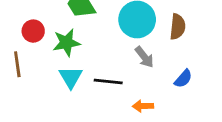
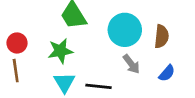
red circle: (33, 31) -> (17, 43), moved
blue semicircle: (183, 79) -> (167, 73), moved

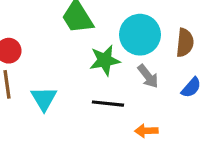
green star: (60, 51) -> (105, 60), moved
cyan triangle: (64, 82) -> (44, 99), moved

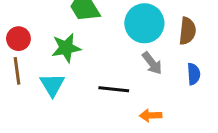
green star: (105, 60) -> (66, 48), moved
blue semicircle: (191, 88) -> (194, 74), turned -45

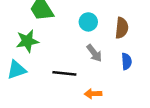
cyan circle: (144, 23) -> (88, 22), size x0.6
cyan triangle: (52, 85) -> (17, 70), turned 42

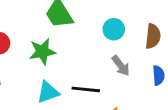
cyan triangle: (17, 70) -> (48, 92), moved

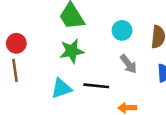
green star: (42, 52) -> (72, 51), moved

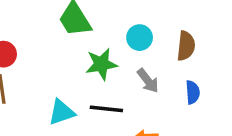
green star: (72, 51) -> (101, 64), moved

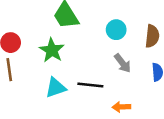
green star: (101, 64) -> (52, 50), moved, turned -30

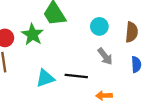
green star: (52, 50) -> (33, 34), moved

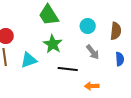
green star: (33, 34) -> (53, 44), moved
cyan triangle: (45, 78) -> (29, 60), moved

